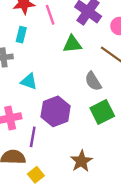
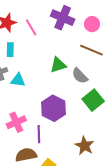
green triangle: (72, 44) -> (58, 65), moved
cyan triangle: (29, 81) -> (18, 80), moved

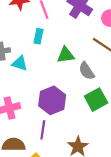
cyan rectangle: (10, 50) -> (39, 36), moved
purple line: (39, 134) -> (43, 130), moved

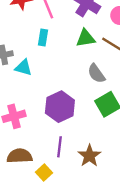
green triangle: (66, 55) -> (86, 38), moved
purple line: (43, 130) -> (60, 147), moved

